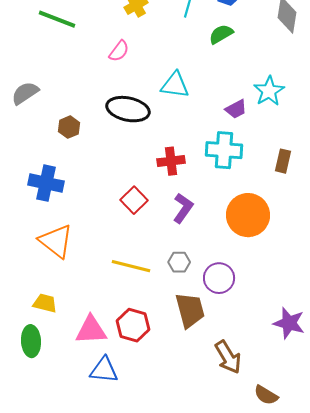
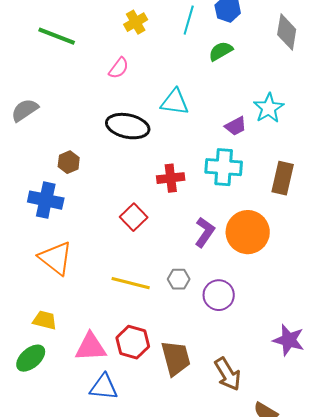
brown hexagon: (69, 127) -> (69, 162), moved
brown rectangle: (283, 161) -> (283, 178), size x1.4
purple L-shape: (183, 208) -> (205, 232), moved
brown trapezoid: (190, 310) -> (176, 358), moved
green ellipse: (31, 341) -> (31, 358), turned 52

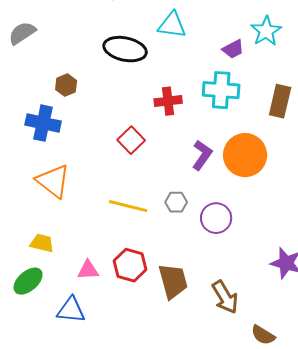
pink triangle: (91, 347) -> (88, 270), size x0.7
blue triangle: (104, 387) -> (71, 310), moved

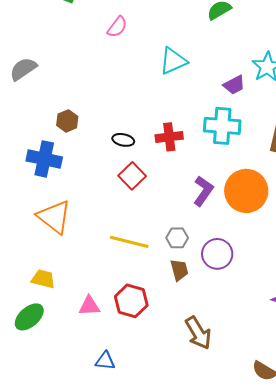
cyan triangle: (172, 25) -> (173, 61), turned -32
black ellipse: (125, 49) -> (123, 140), moved, size x0.5
brown trapezoid: (173, 281) -> (179, 270), moved, size x0.6
brown arrow: (225, 297) -> (198, 333), moved
blue triangle: (71, 310) -> (105, 361), moved, size x0.7

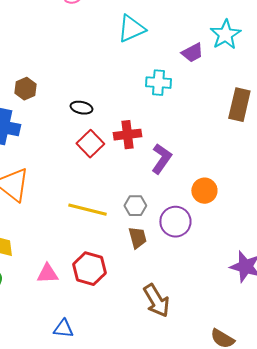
cyan cross: (222, 126) -> (158, 83), moved, size x0.7
red cross: (169, 137) -> (127, 135), moved
orange circle: (246, 191) -> (204, 191), moved, size x0.6

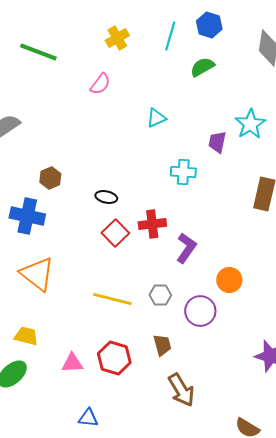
cyan triangle: (131, 29) -> (156, 118), size x0.7
purple trapezoid: (192, 53) -> (217, 142), turned 130
brown trapezoid: (137, 238) -> (162, 345), moved

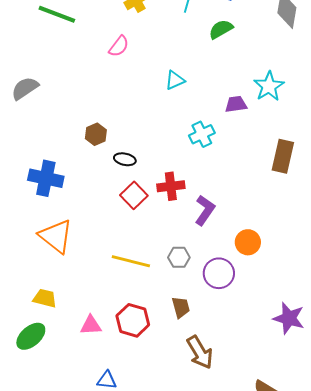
purple trapezoid: (217, 142) -> (236, 104), turned 70
cyan cross: (183, 172) -> (202, 134), turned -30
brown hexagon: (50, 178) -> (96, 134), moved

